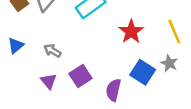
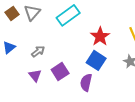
gray arrow: (52, 51) -> (38, 51), turned 112
blue square: (143, 72) -> (96, 60), moved

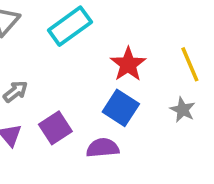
purple semicircle: (86, 82) -> (103, 148), turned 72

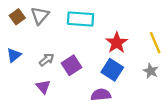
cyan rectangle: (70, 26) -> (81, 19), turned 40
purple square: (55, 128) -> (72, 65), moved

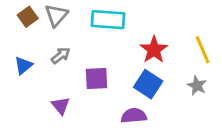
gray arrow: (47, 60) -> (61, 55), moved
purple square: (72, 65) -> (97, 78), turned 30

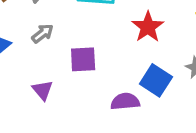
blue square: (148, 84) -> (156, 80), moved

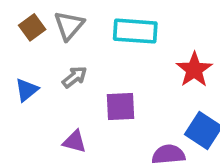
purple triangle: (43, 90) -> (74, 142), turned -35

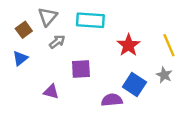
brown square: (32, 27) -> (24, 30), moved
gray arrow: (74, 77) -> (57, 42), moved

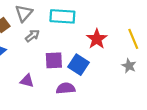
blue square: (134, 84) -> (79, 65), moved
purple semicircle: (112, 100) -> (66, 88), moved

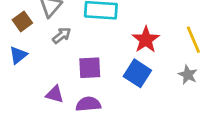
blue square: (79, 65) -> (137, 73), moved
purple semicircle: (66, 88) -> (88, 104), moved

